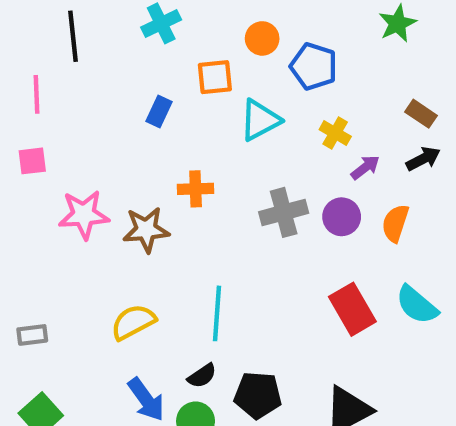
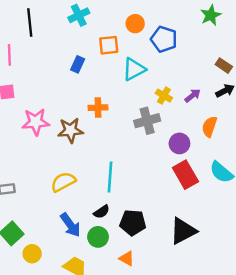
yellow cross: (335, 133) -> (164, 96), moved
purple circle: (342, 217) -> (179, 143), moved

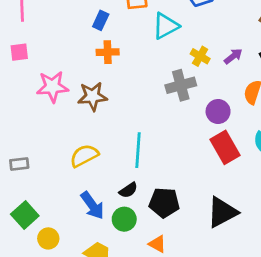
orange cross: (98, 108) -> (108, 52), moved

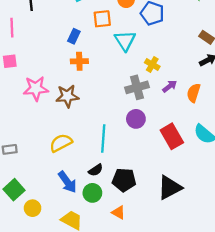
cyan triangle: (166, 26) -> (125, 41), turned -35
purple arrow: (233, 56) -> (170, 86), moved
purple circle: (218, 111) -> (136, 119), moved

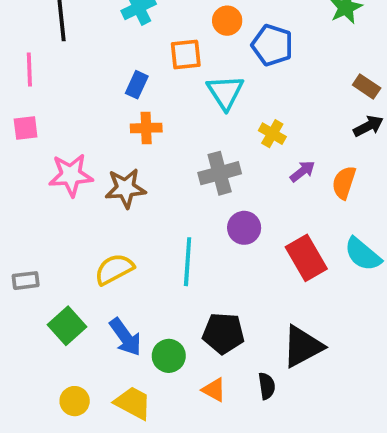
gray cross: (137, 87) -> (220, 173), moved
black semicircle: (96, 170) -> (267, 386), moved, turned -64
green square: (14, 190) -> (67, 326), moved
yellow circle: (33, 208) -> (75, 401), moved

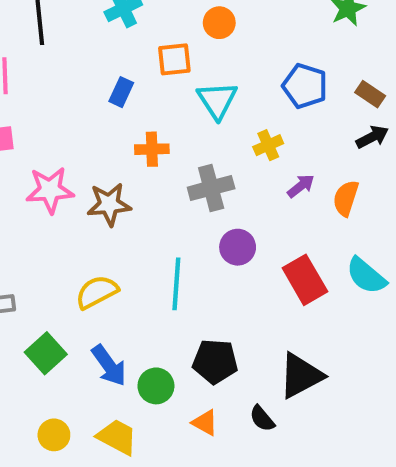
blue pentagon: (272, 45) -> (305, 86), moved
orange cross: (146, 128) -> (152, 149), moved
yellow cross: (272, 134) -> (268, 145), turned 36
black semicircle: (267, 386) -> (262, 419), turned 148

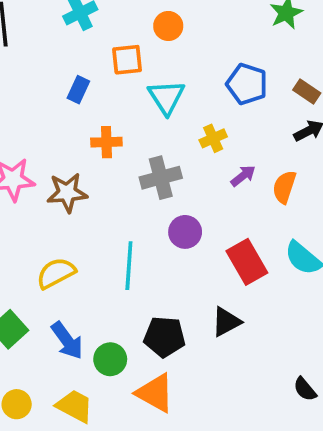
black triangle: (301, 376) -> (226, 322), moved, size x0.7
black semicircle: (262, 419) -> (305, 389), moved
orange triangle: (205, 423) -> (155, 393), size x1.6

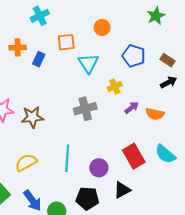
orange circle: (168, 26) -> (102, 27), moved
orange cross: (106, 142) -> (18, 47), moved
orange semicircle: (284, 187) -> (155, 114), turned -96
purple circle: (185, 232) -> (99, 168), moved

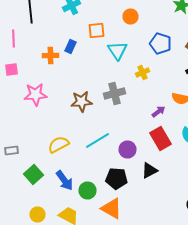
orange cross: (18, 47) -> (50, 56), moved
purple arrow: (132, 108) -> (158, 112), moved
brown star: (32, 117) -> (82, 102), moved
cyan line: (67, 158) -> (98, 140), turned 55

